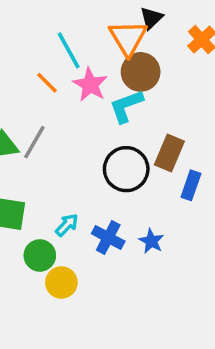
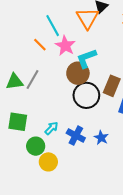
brown circle: (141, 72) -> (78, 73), moved

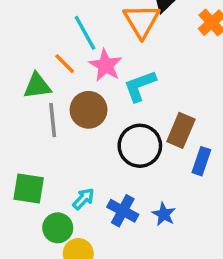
brown circle: (78, 73) -> (89, 110), moved
gray line: (32, 79) -> (53, 120), turned -36
green triangle: (15, 82) -> (37, 86), moved

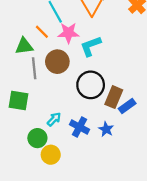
pink star: (106, 65) -> (68, 33), turned -30
brown rectangle: (181, 130) -> (114, 97), moved
blue rectangle: (201, 161) -> (127, 106), moved, turned 35
green square: (29, 189) -> (19, 100), moved

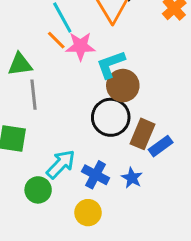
orange line: (42, 32) -> (56, 40), moved
brown circle: (57, 62) -> (123, 86), moved
cyan arrow: (54, 119) -> (61, 164), size x1.5
yellow circle: (51, 155) -> (88, 213), moved

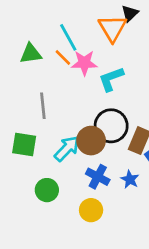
green triangle: (20, 64) -> (31, 54), moved
brown circle: (123, 86) -> (91, 141), moved
cyan arrow: (61, 164) -> (67, 149), moved

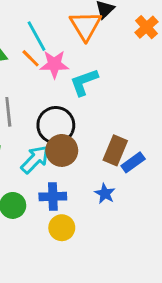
black circle: (111, 126) -> (56, 125), moved
blue cross: (98, 177) -> (53, 197), moved, turned -30

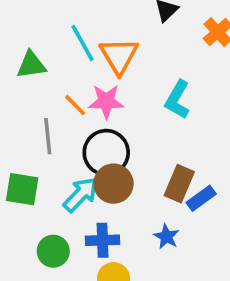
orange triangle: (86, 26) -> (119, 56), moved
orange line: (31, 58) -> (75, 105), moved
pink star: (54, 64) -> (106, 101), moved
cyan L-shape: (84, 82) -> (177, 100), moved, turned -40

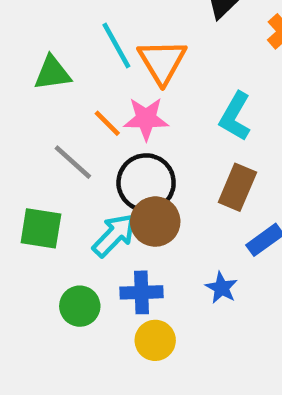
gray line: (48, 136) -> (73, 162), turned -42
brown rectangle: (179, 184) -> (237, 187), moved

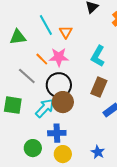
orange triangle: (162, 62) -> (66, 32), size x0.6
blue star: (221, 288) -> (98, 152), moved
green circle: (80, 306) -> (33, 148), moved

